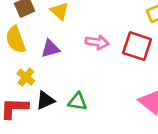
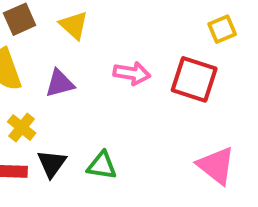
black triangle: (45, 100) -> (52, 164), turned -30

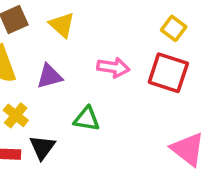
yellow square: (222, 29) -> (174, 28), moved, turned -30
green triangle: (102, 166) -> (87, 119), moved

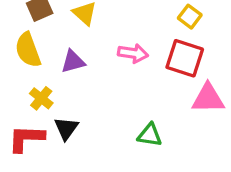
green triangle: (87, 119) -> (150, 135), moved
pink triangle: (188, 149) -> (208, 98), moved, turned -39

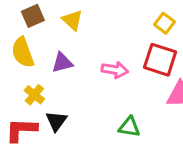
pink arrow: (133, 53) -> (115, 70), moved

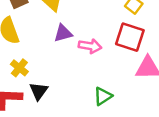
purple triangle: (62, 63) -> (63, 33), moved
green triangle: (129, 127) -> (103, 96), turned -42

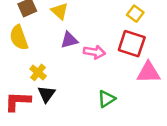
yellow cross: (19, 68) -> (38, 72), moved

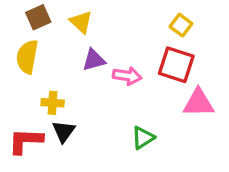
yellow semicircle: (19, 38) -> (27, 57), turned 30
yellow cross: (38, 72) -> (53, 103), turned -35

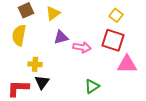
yellow triangle: (81, 22) -> (53, 13), turned 42

